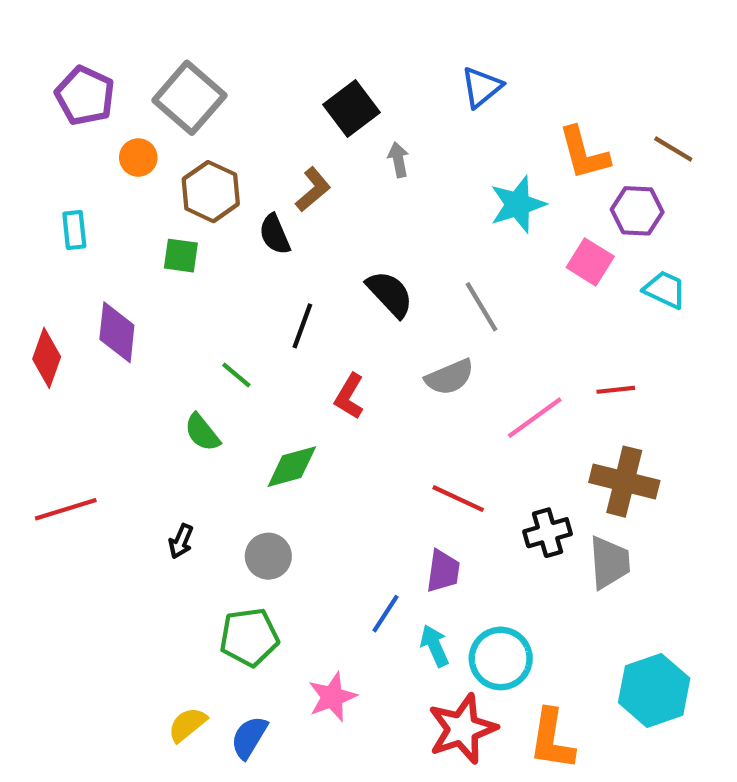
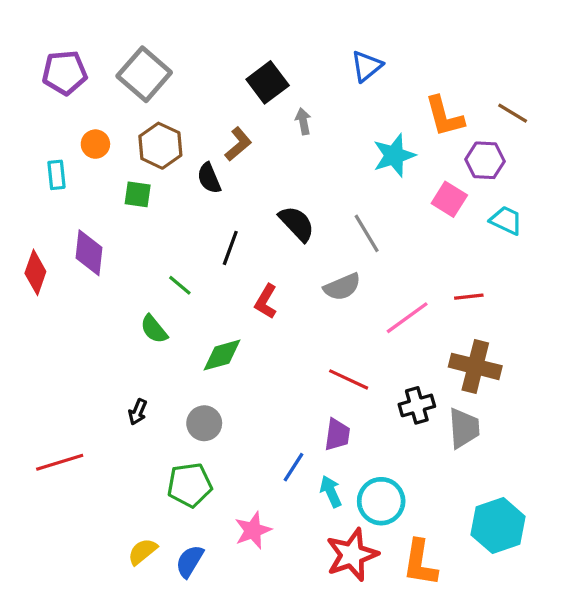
purple pentagon: (85, 96) -> (65, 73), turned -30
orange circle: (138, 158) -> (95, 144), moved
red line: (66, 509) -> (60, 462), moved

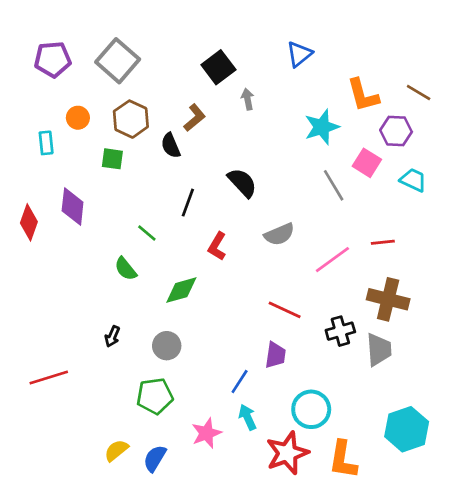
gray line: (367, 233) -> (334, 185), moved
cyan arrow: (331, 491) -> (248, 417), moved

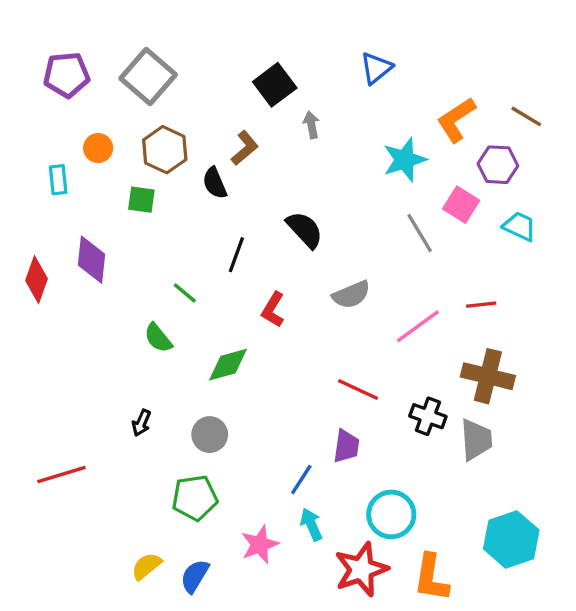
orange L-shape: (363, 95) -> (456, 120), turned 72
black cross: (340, 331) -> (428, 416), turned 36

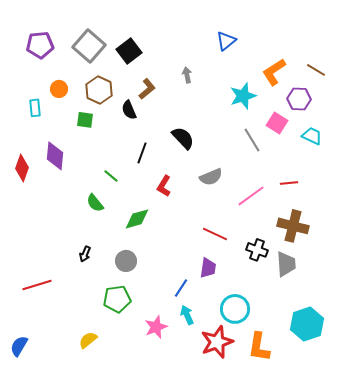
black square: (275, 85) -> (129, 51), moved
blue semicircle: (195, 576) -> (19, 346), moved

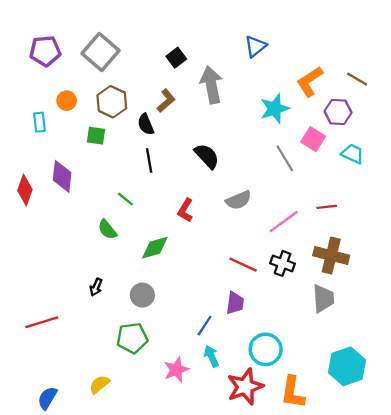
black square: (129, 51) -> (176, 58), moved, size x0.7
gray arrow: (187, 75) -> (211, 85), size x2.0
black line: (142, 153) -> (149, 161), moved, turned -30
black cross: (257, 250) -> (283, 263), moved
blue semicircle: (19, 346) -> (47, 398), moved

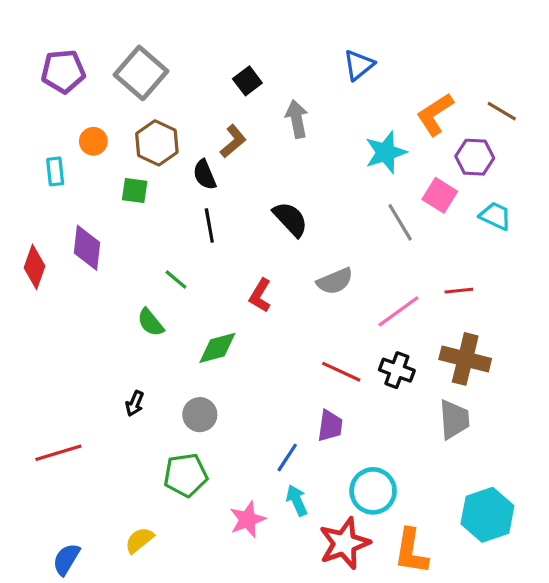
gray arrow: (211, 85) -> (297, 119), size x0.7

